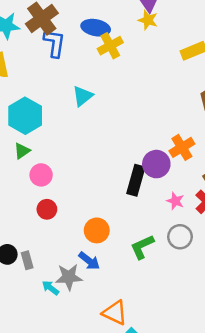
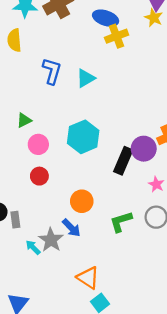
blue L-shape: (54, 43) -> (52, 71), moved
cyan hexagon: (25, 116) -> (83, 137), moved
gray star: (69, 277) -> (51, 240), turned 30

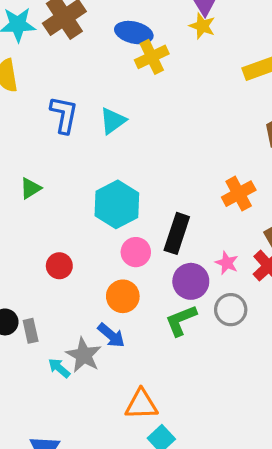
pink circle: (38, 144) -> (136, 252), moved
purple circle: (144, 149) -> (191, 281), moved
orange triangle: (88, 278) -> (141, 404), turned -30

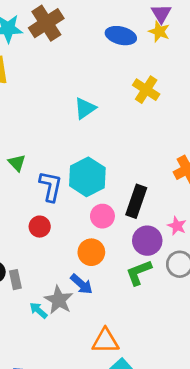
blue ellipse: (134, 33) -> (121, 36), moved
yellow cross: (152, 57) -> (146, 90), moved, turned -32
blue L-shape: (64, 115) -> (51, 186), moved
green triangle: (31, 188) -> (17, 163), turned -42

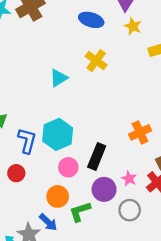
yellow star: (159, 32) -> (133, 26), moved
yellow cross: (146, 90) -> (96, 61), moved
green L-shape: (139, 273) -> (80, 212), moved

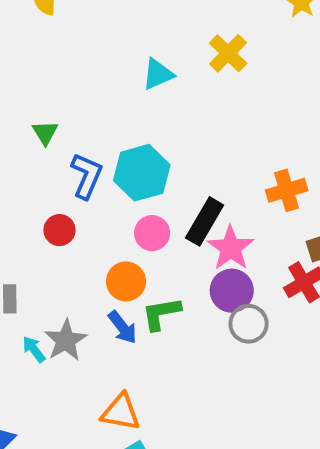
pink star: (129, 179) -> (231, 248), moved, size x1.6
purple circle: (104, 189) -> (232, 291), moved
blue arrow: (48, 222) -> (122, 327), moved

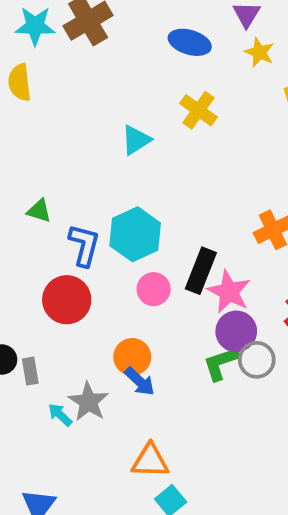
green triangle: (45, 133) -> (39, 211), turned -32
red circle: (59, 230) -> (67, 300), size x1.6
orange circle: (126, 281) -> (132, 357), moved
green L-shape: (161, 314) -> (221, 363), moved

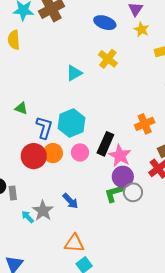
orange circle: (132, 357) -> (53, 153), moved

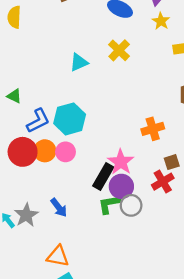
blue L-shape: (44, 128) -> (38, 121), turned 40
black rectangle: (105, 144) -> (103, 177), moved
pink circle: (80, 152) -> (65, 152), moved

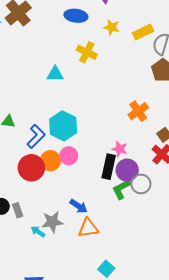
yellow star: (161, 21) -> (112, 27), moved
cyan triangle: (79, 62) -> (55, 74), turned 42
pink star: (121, 162) -> (120, 149), size x0.7
gray star: (26, 215) -> (52, 222), turned -30
orange triangle: (58, 256) -> (88, 228), moved

